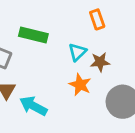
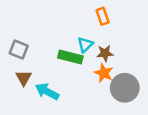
green rectangle: (33, 35) -> (70, 57), moved
orange star: (80, 85) -> (104, 73), moved

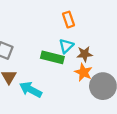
orange rectangle: (103, 16) -> (69, 20), moved

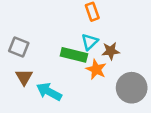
orange star: (83, 72) -> (96, 69), moved

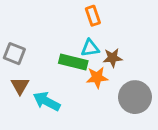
cyan triangle: (90, 42) -> (90, 48), turned 36
orange star: (96, 69) -> (97, 77), turned -30

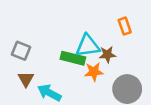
orange rectangle: (93, 16) -> (125, 26), moved
cyan triangle: (90, 48) -> (88, 46), size x1.5

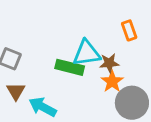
orange star: (94, 72) -> (112, 81), moved, turned -30

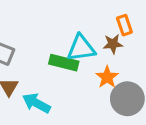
brown star: (109, 63) -> (113, 44), moved

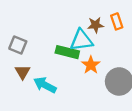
brown star: (113, 44) -> (96, 25), moved
orange star: (107, 77) -> (91, 65), moved

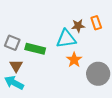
green rectangle: (67, 52) -> (35, 49), moved
cyan arrow: (45, 85) -> (14, 83), moved

